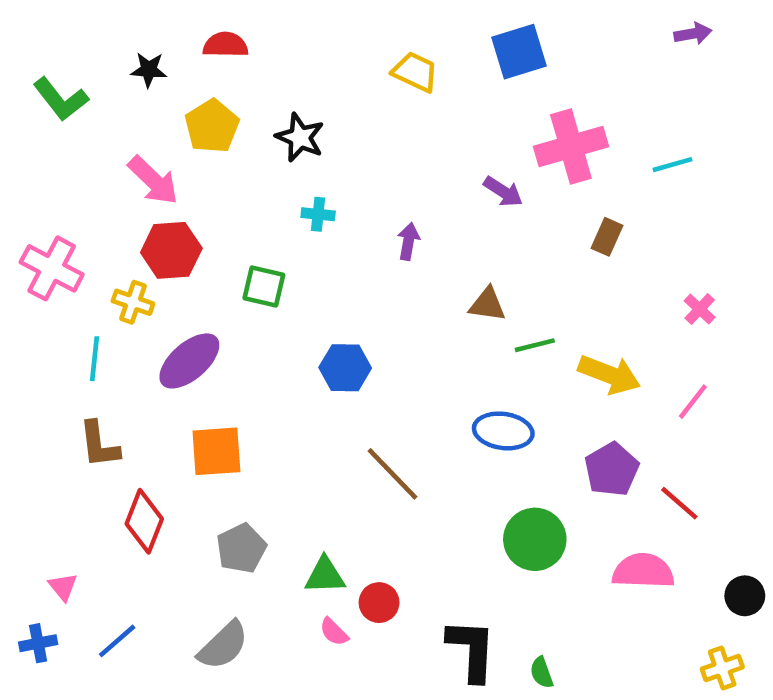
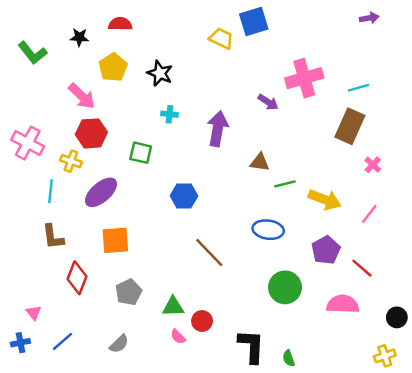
blue square: (519, 52) -> (254, 22), moved
brown rectangle: (607, 237) -> (350, 126), moved, size x1.8
purple arrow: (408, 241) -> (218, 129), size x1.8
gray semicircle: (223, 645) -> (119, 344), size x0.7

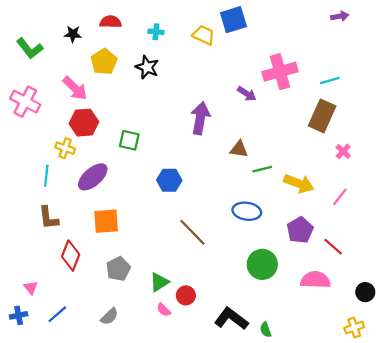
cyan cross: (170, 114) -> (156, 32), moved
pink cross: (28, 143) -> (25, 102), moved
green triangle: (173, 307) -> (159, 282), turned -30
black L-shape: (251, 346) -> (231, 319), turned -56

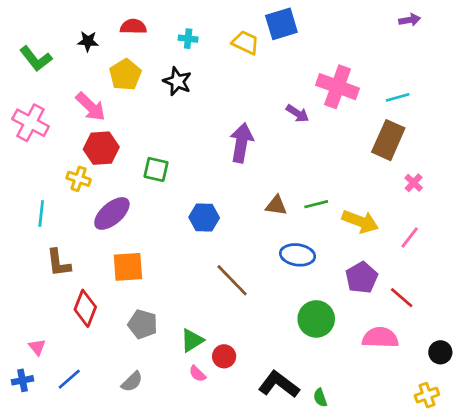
pink cross: (280, 72) -> (338, 87), turned 36
brown triangle: (239, 149) -> (276, 205), moved
cyan line: (46, 176) -> (41, 213), moved
gray pentagon: (118, 269) -> (143, 324), turned -30

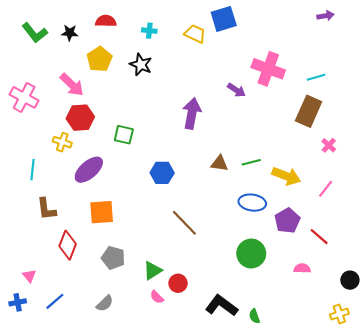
green L-shape: (36, 59) -> (35, 33), moved
blue ellipse: (298, 255) -> (252, 203), moved
pink semicircle: (380, 338) -> (302, 268), size x0.6

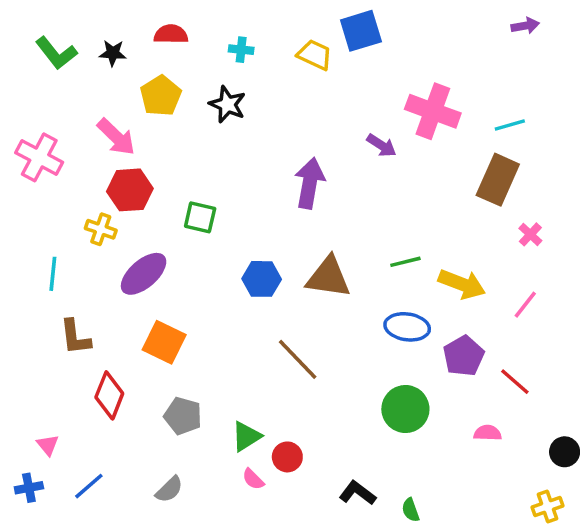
brown triangle: (219, 163) -> (328, 277), moved, size x1.6
orange square: (102, 212) -> (164, 342), turned 30
black L-shape: (222, 306) -> (358, 493), size x0.7

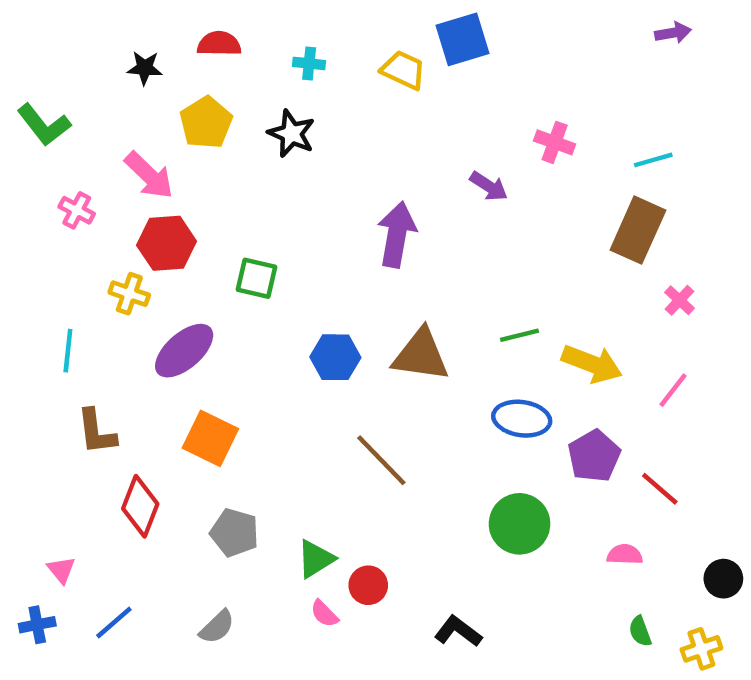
green L-shape: (56, 53) -> (44, 125), moved
pink cross: (433, 111) -> (555, 142), size x0.6
pink cross: (39, 157) -> (77, 210), moved, size x0.6
green semicircle: (411, 510) -> (640, 631), moved

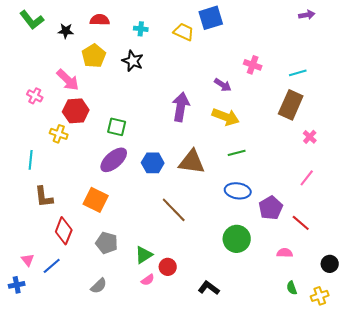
green L-shape: (44, 125) -> (32, 20), moved
purple ellipse: (184, 351) -> (114, 160), moved
yellow arrow: (592, 364) -> (226, 117), moved
pink semicircle: (324, 614) -> (148, 280), turned -80
blue line: (114, 622) -> (52, 266), moved

